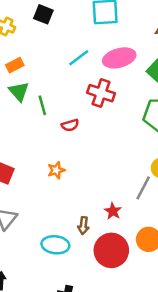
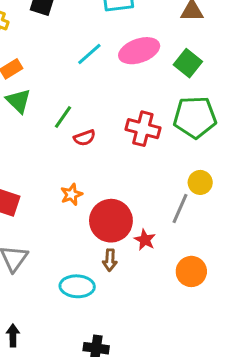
red cross: (101, 93) -> (143, 129), moved
green line: (42, 105) -> (63, 117), moved, turned 54
red circle: (111, 250) -> (111, 221), moved

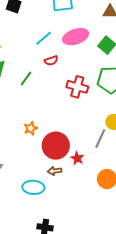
red semicircle: (85, 138) -> (51, 61), moved
brown arrow: (110, 260) -> (55, 171), turned 80

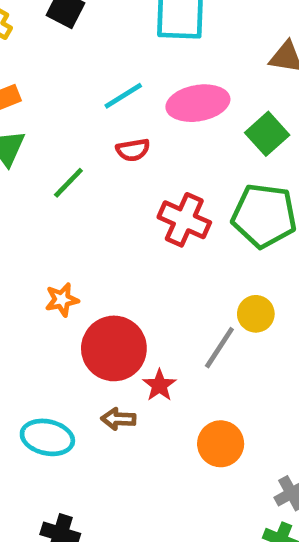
brown arrow: (55, 171) -> (118, 419), moved

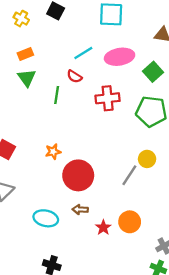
red semicircle: (133, 150) -> (74, 76), moved, turned 42
green line: (68, 183) -> (57, 95), turned -36
red cross: (184, 220) -> (108, 98), moved, turned -30
red star: (159, 385) -> (103, 228), moved

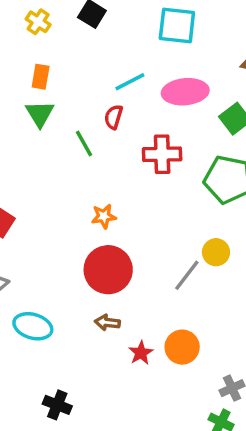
orange rectangle: (25, 54) -> (41, 77), turned -63
red semicircle: (74, 76) -> (113, 117), turned 70
green line: (57, 95) -> (84, 143), turned -42
orange star: (53, 152) -> (104, 216), moved
cyan ellipse: (46, 218) -> (33, 326), moved

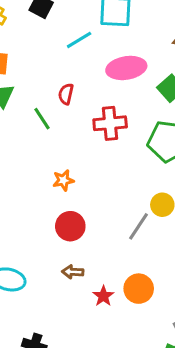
cyan line: (130, 82) -> (79, 40), moved
red circle: (108, 270) -> (70, 226), size x0.7

